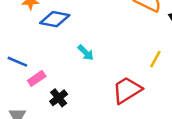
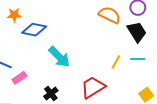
cyan arrow: (86, 53) -> (59, 57), size x1.6
black cross: (59, 98) -> (51, 94), moved

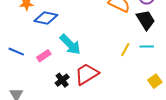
pink rectangle: (19, 78) -> (44, 56), moved
red trapezoid: (93, 87) -> (87, 74), moved

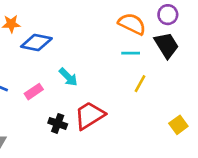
cyan arrow: (70, 44) -> (68, 77), size x0.7
cyan line: (147, 47) -> (131, 53), moved
black cross: (62, 80) -> (58, 123), turned -32

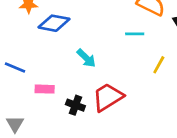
cyan line: (131, 53) -> (135, 34), moved
pink rectangle: (34, 92) -> (45, 89), moved, turned 36

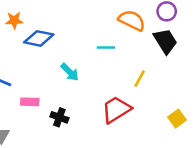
cyan line: (135, 34) -> (106, 48), moved
red trapezoid: (108, 97) -> (116, 110), moved

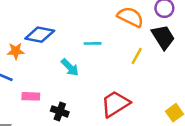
orange star: (14, 20) -> (16, 51), moved
cyan line: (106, 48) -> (93, 43), moved
yellow line: (140, 79) -> (137, 56), moved

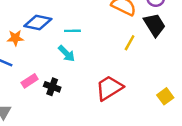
cyan line: (93, 43) -> (72, 31), moved
pink rectangle: (31, 96) -> (30, 81), turned -35
black cross: (60, 111) -> (52, 87), moved

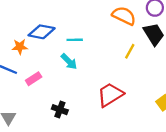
pink rectangle: (30, 81) -> (34, 79), moved
black cross: (52, 87) -> (60, 110), moved

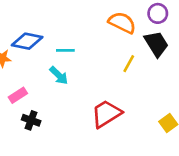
black cross: (60, 110) -> (31, 120), moved

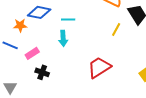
cyan arrow: (59, 75) -> (63, 38), turned 42

